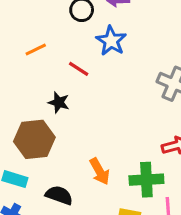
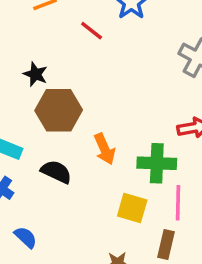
black star: (59, 102) -> (35, 74), moved
brown hexagon: (34, 139) -> (59, 110), moved

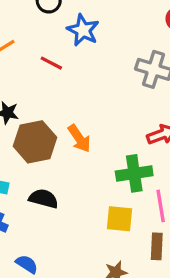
orange arrow: (105, 149) -> (79, 139), moved

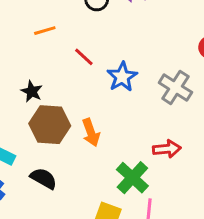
blue star: (83, 30) -> (122, 77), moved
green cross: (134, 173) -> (132, 178), turned 36

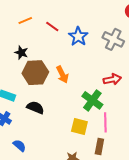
orange line: (45, 31) -> (25, 21), moved

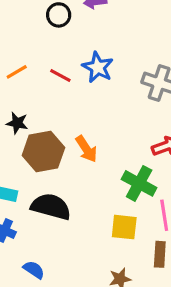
blue star: (78, 36) -> (98, 67), moved
black semicircle: (35, 108) -> (51, 207), size x1.4

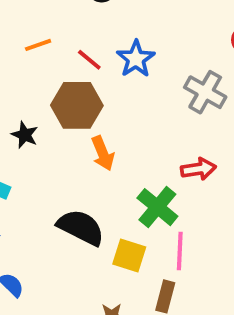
black star: (17, 123) -> (25, 135), moved
brown hexagon: (43, 152) -> (77, 105), moved
black semicircle: (51, 207) -> (81, 227), moved

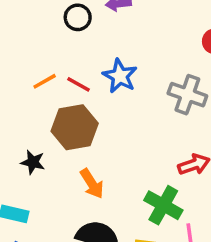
orange line: (38, 45) -> (45, 81), moved
orange arrow: (103, 153) -> (92, 184), moved

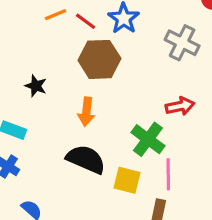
brown hexagon: (75, 127) -> (99, 59), moved
orange arrow: (92, 184) -> (86, 112), turned 32

